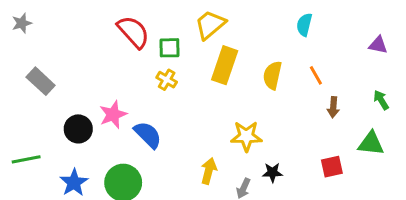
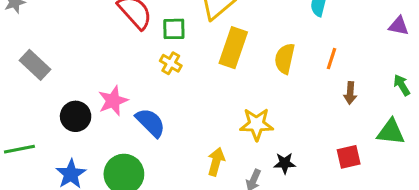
orange line: (316, 75) -> (331, 59), turned 48

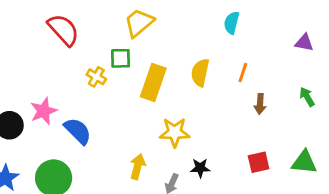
green square: (174, 29) -> (120, 58), moved
yellow rectangle: (233, 48) -> (153, 83), moved
green triangle: (391, 132) -> (304, 162), moved

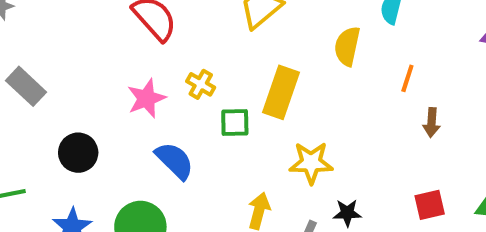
green square: (120, 58) -> (235, 123), moved
yellow semicircle: (200, 73) -> (347, 46), moved
pink star: (44, 111) -> (146, 98), moved

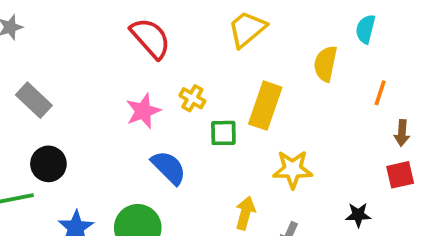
black circle: (78, 153) -> (48, 164), moved
red square: (430, 205) -> (400, 175), moved
black star: (347, 213) -> (358, 215), moved

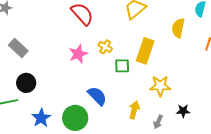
blue semicircle: (169, 168) -> (97, 96), moved
black star: (358, 215) -> (183, 111), moved

